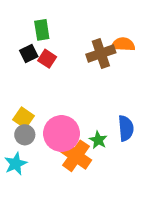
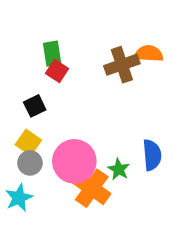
green rectangle: (42, 30) -> (52, 54), moved
black square: (29, 53) -> (35, 106), moved

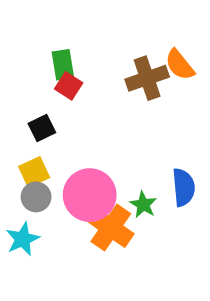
orange semicircle: (149, 54) -> (180, 65), turned -132
yellow square: (28, 142) -> (34, 172), turned 30

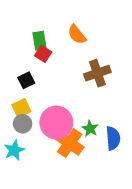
orange semicircle: (180, 65) -> (77, 35), moved
brown cross: (147, 78) -> (97, 73), moved
blue semicircle: (184, 187) -> (113, 138), moved

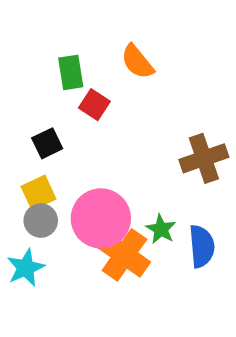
red square: (43, 54) -> (94, 105), moved
brown cross: (97, 73) -> (204, 158), moved

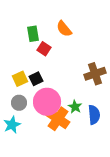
black square: (47, 143) -> (36, 79), moved
yellow square: (39, 193) -> (20, 79), moved

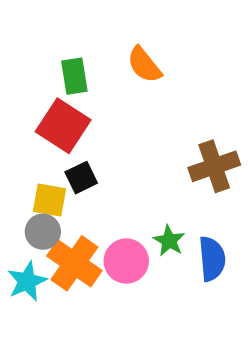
red square: (44, 49) -> (63, 126), moved, size x1.6
yellow square: (20, 79) -> (50, 200), moved, turned 35
pink circle: (47, 102) -> (126, 261), moved, size x0.7
orange cross: (58, 119) -> (74, 263), moved

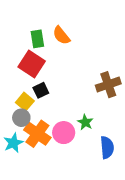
orange semicircle: (144, 65) -> (61, 35), moved
yellow square: (50, 200) -> (25, 102), turned 30
blue semicircle: (212, 259) -> (107, 147), moved

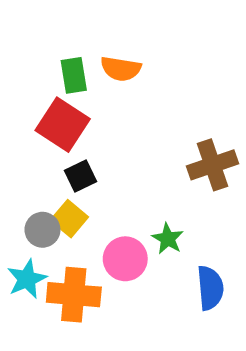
orange semicircle: (61, 35) -> (121, 69), turned -42
yellow square: (25, 102) -> (69, 219), moved
orange cross: (37, 134) -> (74, 295), moved, turned -30

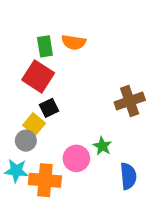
yellow square: (69, 219) -> (34, 124), moved
cyan star: (27, 279) -> (16, 171), turned 30

